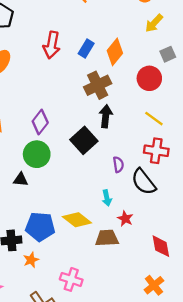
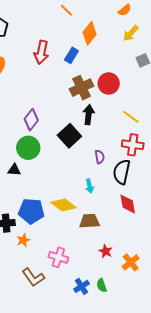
orange diamond: (115, 52) -> (90, 33), moved
red circle: (149, 78) -> (109, 83), moved
black semicircle: (144, 182) -> (122, 172), turned 50
red star: (125, 219) -> (106, 251), moved
red diamond: (161, 246) -> (128, 204), moved

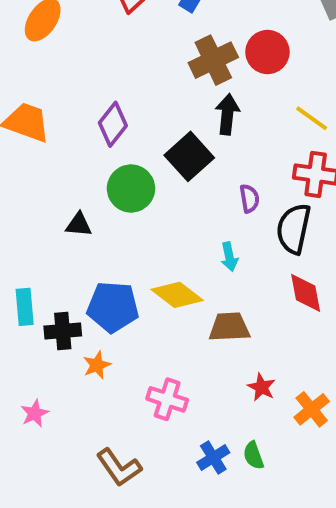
green circle: (28, 148) -> (131, 189), moved
brown L-shape: (33, 277) -> (119, 468), moved

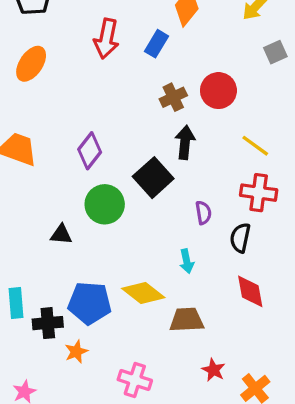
brown cross: (213, 60) -> (173, 97), size x0.7
black semicircle: (294, 229) -> (240, 238), size x0.7

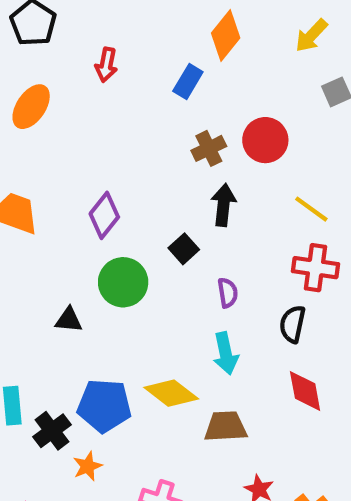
red arrow: (106, 39) -> (106, 65), moved, size x0.7
black square: (153, 178) -> (184, 249), size x0.6
purple semicircle: (203, 213) -> (228, 293), moved
cyan arrow: (187, 261) -> (226, 353), size x1.4
black cross: (48, 323) -> (52, 431), turned -32

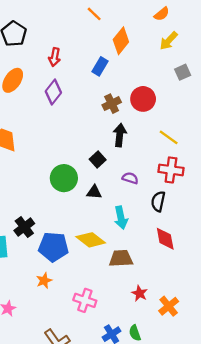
purple diamond: (104, 215) -> (53, 92), moved
purple semicircle: (228, 293) -> (130, 178), moved, turned -63
black triangle: (69, 320) -> (94, 192), moved
black cross: (52, 431) -> (24, 227), moved

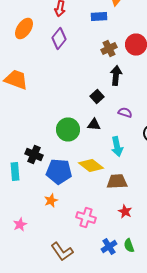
blue rectangle: (100, 66) -> (99, 16), turned 56
green circle: (64, 178) -> (68, 130), moved
black cross: (24, 227) -> (34, 154), turned -30
red star: (140, 293) -> (125, 212), moved

